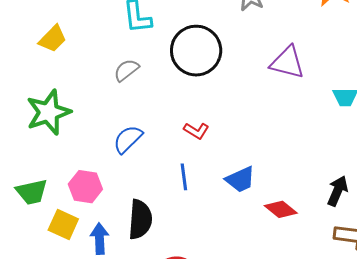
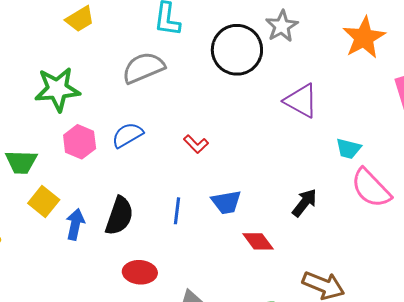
black circle: (196, 51) -> (237, 50), moved
gray semicircle: (126, 70) -> (143, 68), size x1.6
blue line: (184, 177) -> (177, 211), moved
pink hexagon: (85, 187) -> (80, 142), moved
black arrow: (338, 191) -> (304, 203), moved

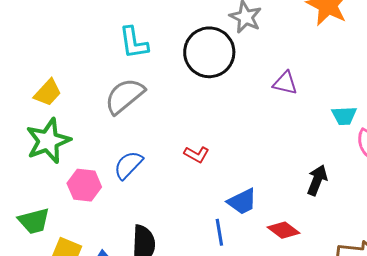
yellow trapezoid: (80, 19) -> (48, 93), moved
purple triangle: (301, 101) -> (285, 83), size x0.7
blue line: (177, 211) -> (219, 232), moved

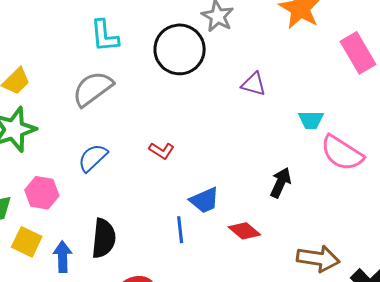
pink hexagon: (84, 185) -> (42, 193), moved

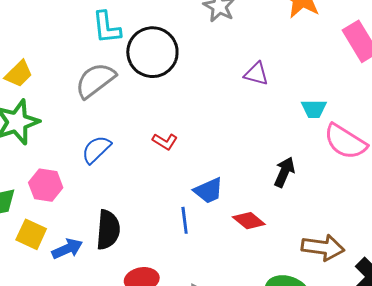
black circle: (180, 49) -> (152, 52), moved
blue arrow: (63, 257) -> (67, 249), turned 68

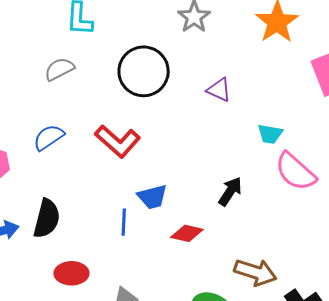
black circle: (152, 52) -> (144, 71), moved
gray semicircle: (95, 80) -> (59, 69), size x0.7
red L-shape: (165, 142) -> (118, 141), size x1.8
red diamond: (249, 221) -> (187, 233), turned -36

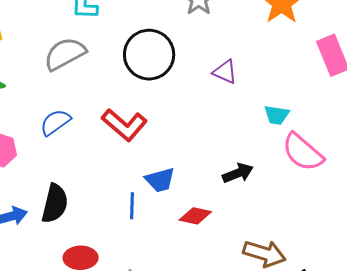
gray semicircle: (59, 69) -> (65, 54), size x1.4
black arrow: (230, 191) -> (238, 173), turned 36

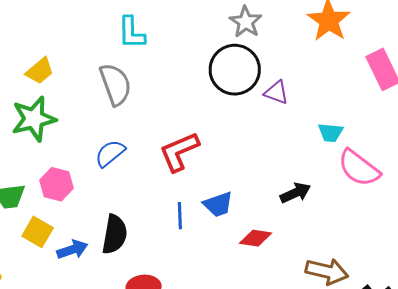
gray semicircle: (65, 54) -> (115, 84), turned 102
black circle: (149, 55) -> (235, 70), moved
red L-shape: (124, 125) -> (179, 152), turned 120
blue line: (132, 206) -> (180, 216), moved

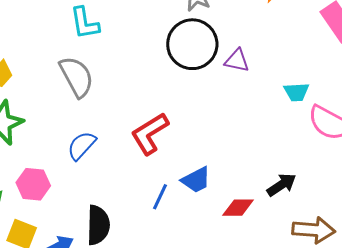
black arrow: (295, 193) -> (281, 185), moved
blue line: (180, 216) -> (160, 197), turned 36

